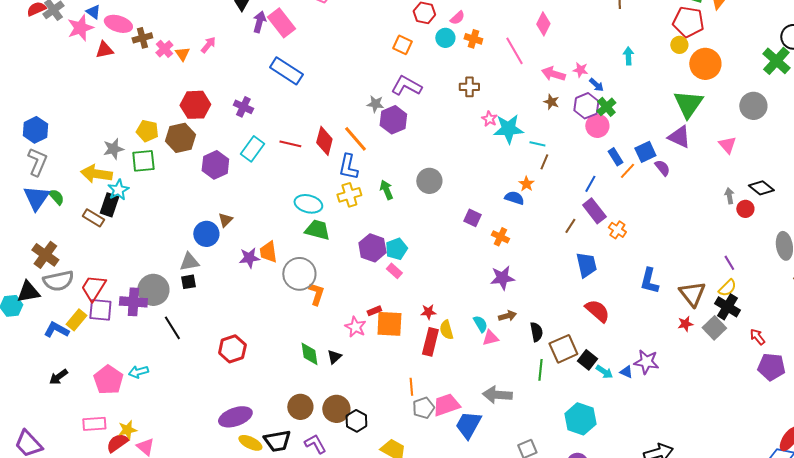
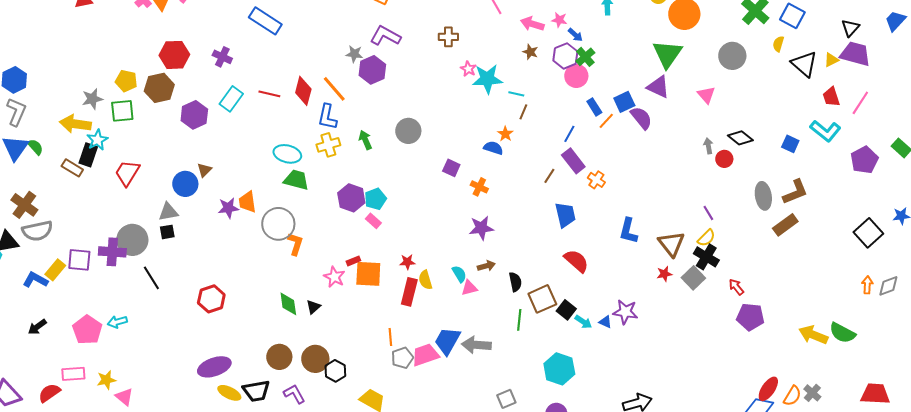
purple semicircle: (662, 168) -> (641, 118), size x1.4
red trapezoid: (93, 288) -> (127, 173), moved
blue trapezoid: (468, 425) -> (447, 341), moved
red semicircle: (117, 443) -> (49, 393), moved

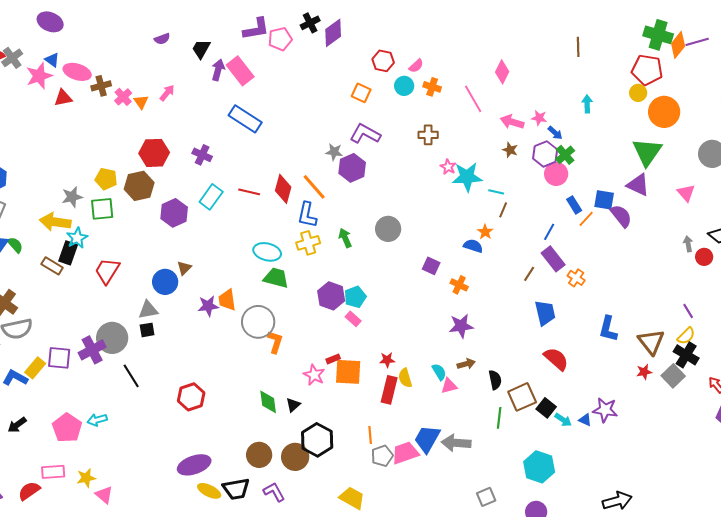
blue square: (624, 102) -> (604, 200), turned 35
purple cross: (112, 252) -> (92, 350), turned -32
black hexagon: (335, 371) -> (317, 440), moved, size x1.5

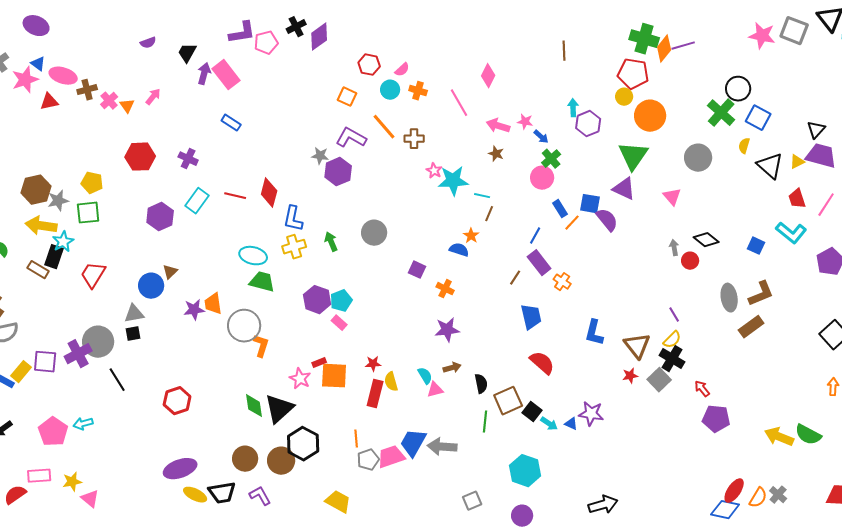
blue rectangle: (245, 119) -> (231, 123), size x0.6
purple hexagon: (545, 154) -> (588, 124), moved
brown hexagon: (139, 186) -> (36, 190), moved
orange line: (314, 187) -> (384, 127), moved
black triangle: (293, 405) -> (279, 409), size x2.0

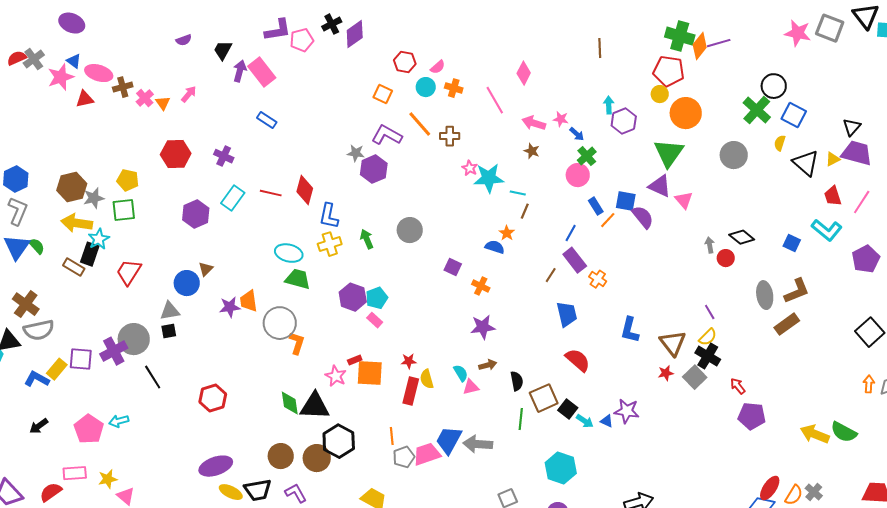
pink triangle: (672, 197) -> (684, 200), moved
black triangle: (279, 409) -> (315, 406), turned 44

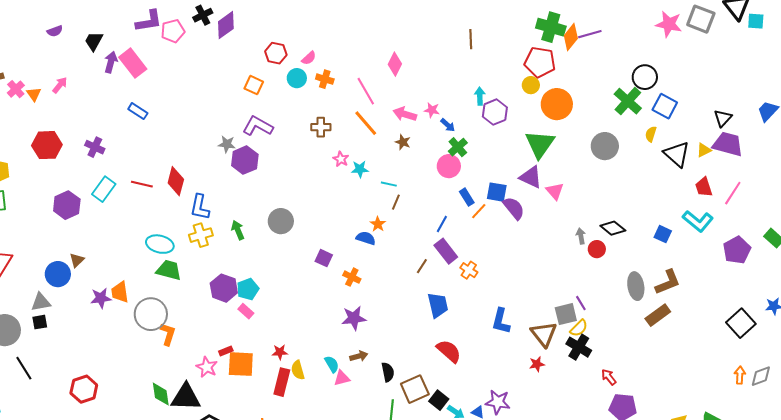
orange line: (420, 124) -> (366, 123), moved
cyan star: (489, 178) -> (360, 169), size x0.6
gray square: (695, 377) -> (566, 314), moved, turned 30

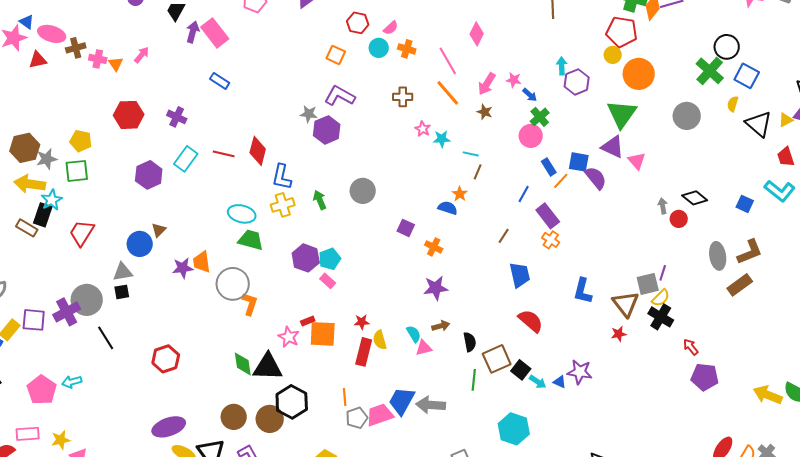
pink cross: (16, 89) -> (98, 59), turned -36
pink arrow: (405, 114) -> (487, 84), turned -75
purple rectangle: (446, 251) -> (548, 216), moved
purple line: (581, 303) -> (663, 273), turned 49

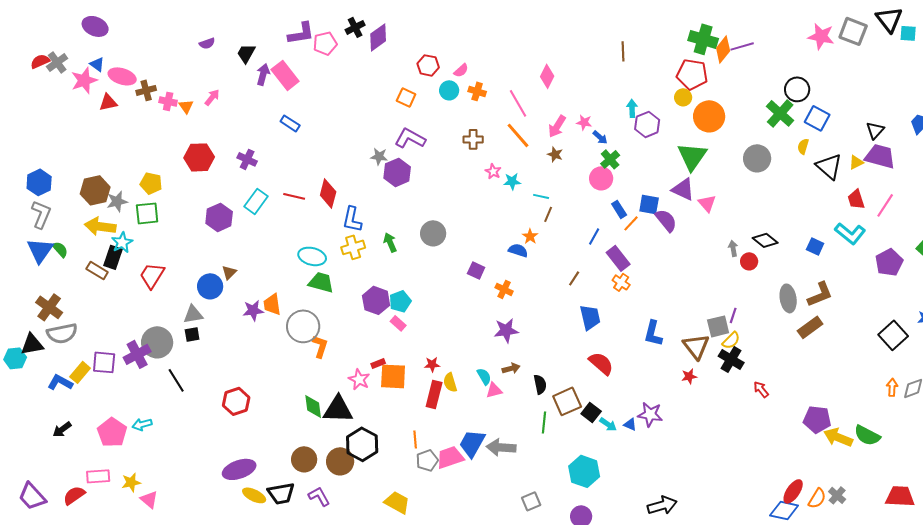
purple pentagon: (705, 377) -> (817, 419), moved

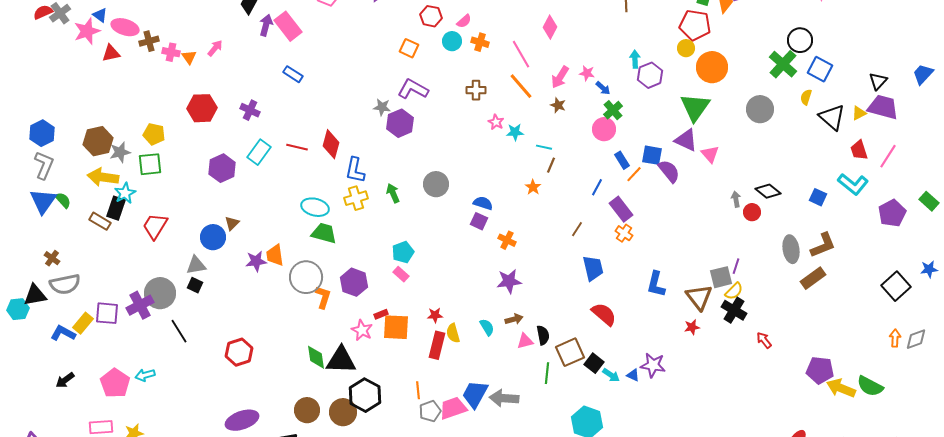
blue semicircle: (518, 250) -> (483, 203), moved
purple hexagon: (376, 300) -> (354, 282), moved
brown cross: (49, 307) -> (52, 258), size x0.6
black square: (192, 334) -> (195, 285), turned 35
pink triangle: (494, 390) -> (525, 341), moved

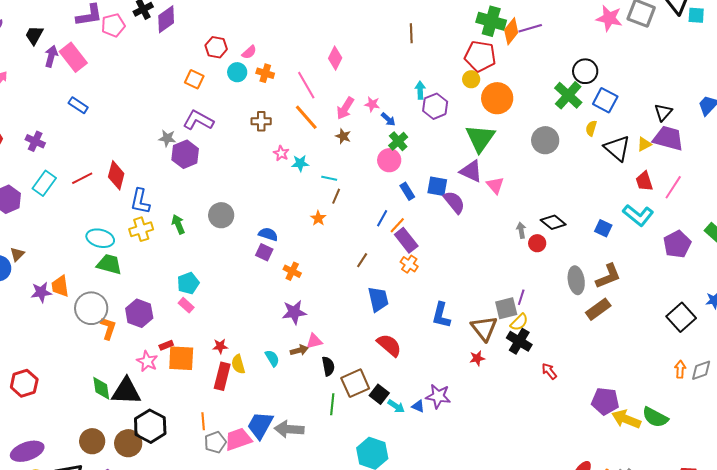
red line: (297, 147) -> (82, 178), turned -40
orange line: (634, 174) -> (397, 225), moved
pink triangle: (525, 341) -> (314, 341), moved

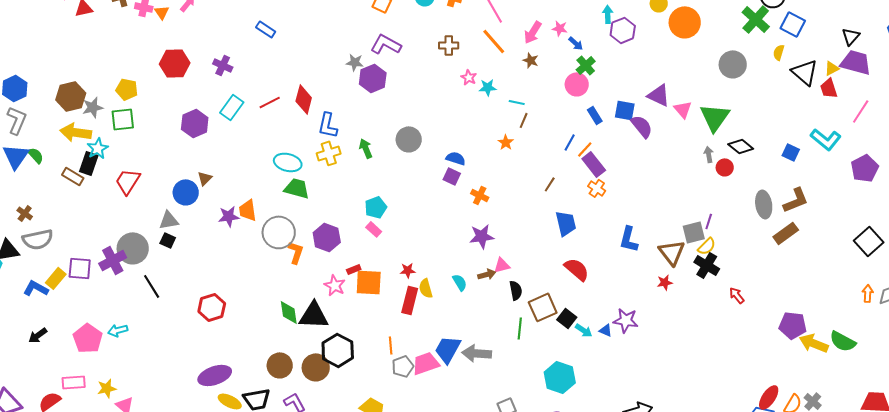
green triangle: (480, 138) -> (715, 117), moved
red trapezoid: (644, 181) -> (829, 88), moved

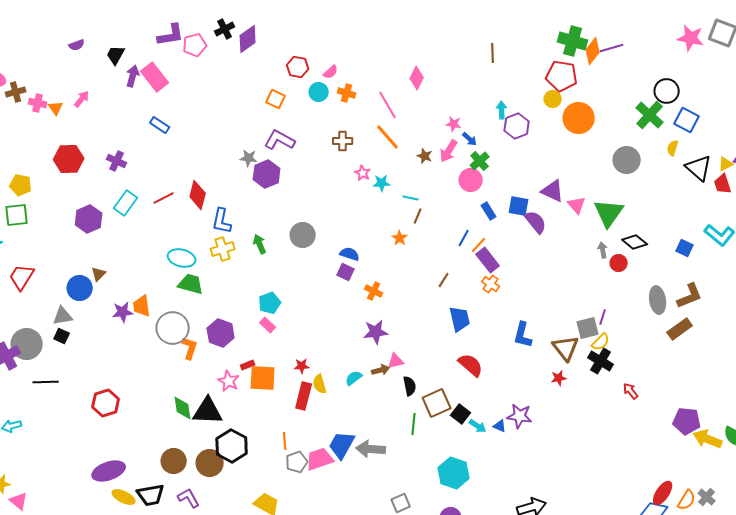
pink arrow: (533, 32) -> (449, 151), moved
cyan semicircle: (460, 282) -> (354, 378), turned -96
black line: (152, 286) -> (46, 382), turned -60

